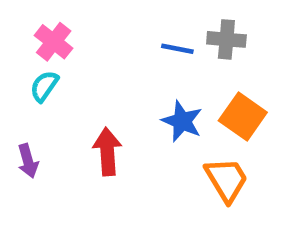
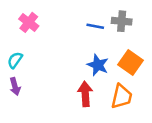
cyan semicircle: (44, 86) -> (15, 60), moved
red arrow: (107, 152) -> (85, 94), moved
orange trapezoid: (226, 180) -> (122, 96), turned 44

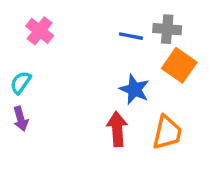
orange square: (130, 63) -> (179, 65), moved

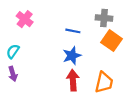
blue line: (131, 36) -> (73, 31), moved
blue star: (134, 89) -> (72, 56), moved, turned 30

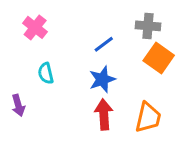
blue line: (73, 31) -> (104, 44), turned -48
cyan semicircle: (13, 51) -> (46, 73), moved, turned -48

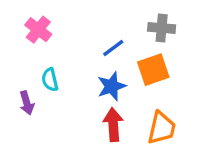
orange square: (159, 58) -> (153, 70), moved, turned 36
purple arrow: (18, 105) -> (27, 103), moved

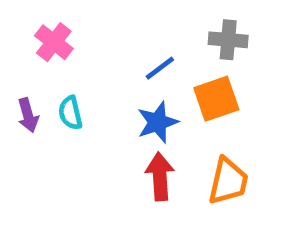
purple arrow: (27, 103) -> (28, 115), moved

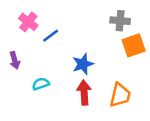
blue line: (160, 68) -> (51, 36), moved
orange square: (216, 99) -> (134, 45), moved
cyan semicircle: (70, 113) -> (41, 84), moved, turned 84

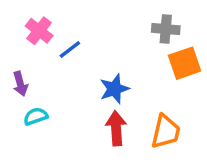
cyan semicircle: (41, 84) -> (36, 116), moved

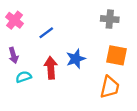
pink cross: (39, 31) -> (15, 20), moved
orange square: (185, 63) -> (117, 55), moved, turned 30
red arrow: (116, 128) -> (51, 68), moved

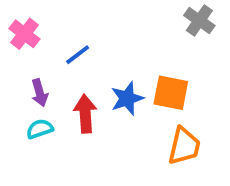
gray cross: (110, 19) -> (199, 20), moved, turned 30
purple arrow: (13, 55) -> (40, 93), moved
orange square: (117, 55) -> (171, 93), moved

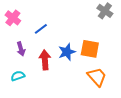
cyan semicircle: (40, 129) -> (18, 76), moved
orange trapezoid: (184, 146) -> (97, 77), turned -55

